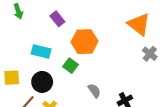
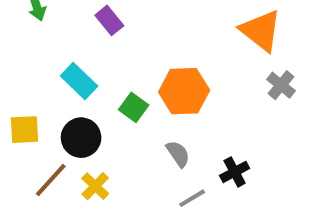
orange hexagon: (85, 42) -> (184, 91), moved
cyan rectangle: (41, 51) -> (79, 81), turned 30

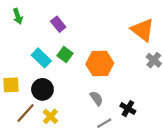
green square: (134, 107) -> (65, 55), moved
black cross: (235, 172) -> (128, 109), turned -32

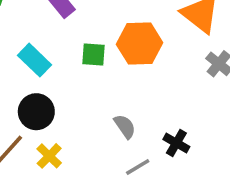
green square: (65, 55) -> (93, 55), moved, turned -32
orange hexagon: (100, 64) -> (140, 43), moved

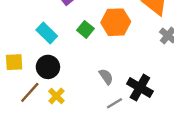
green square: (93, 55) -> (85, 29), turned 35
black cross: (176, 143) -> (140, 88), size x1.5

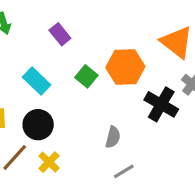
gray semicircle: (106, 77) -> (113, 137), turned 49
black cross: (140, 88) -> (161, 104), moved

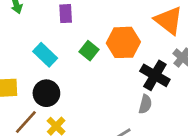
purple rectangle: (60, 34) -> (66, 14), turned 36
gray semicircle: (113, 137) -> (145, 104), moved

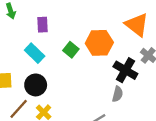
purple rectangle: (66, 14) -> (42, 25), moved

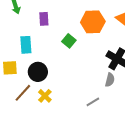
orange hexagon: (99, 43) -> (93, 22), moved
cyan rectangle: (35, 53) -> (26, 45), moved, turned 42

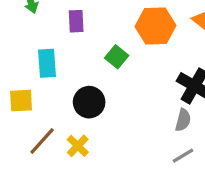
black circle: (38, 72) -> (89, 102), moved
gray line: (93, 102) -> (183, 156), moved

